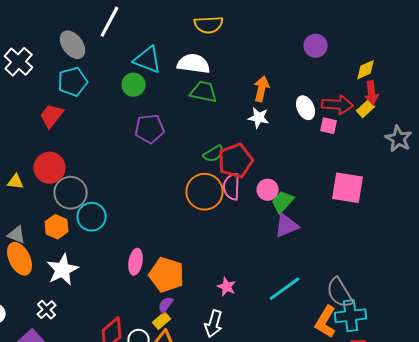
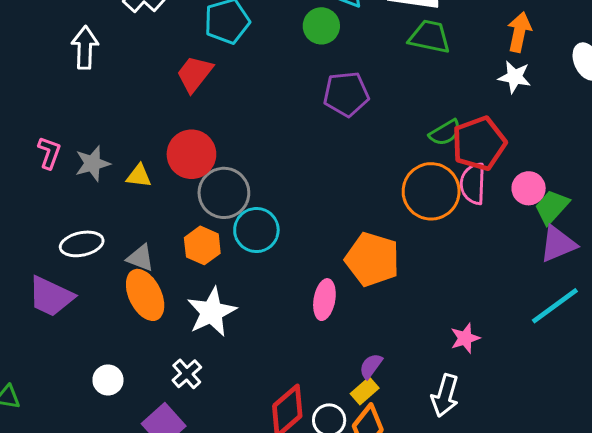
orange pentagon: (167, 275) -> (372, 259), moved
pink star: (227, 287) -> (465, 338), turned 30
cyan line: (285, 289) -> (555, 306), moved

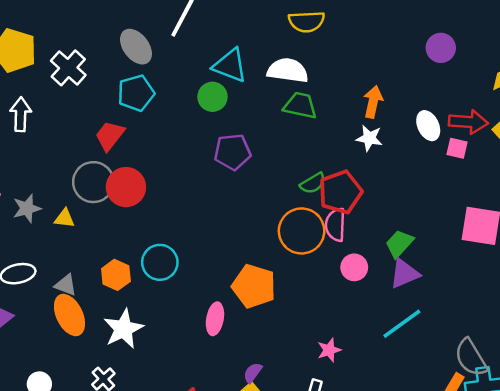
red circle: (191, 154) -> (126, 187), moved
pink circle: (529, 188) -> (354, 267), moved
gray circle: (224, 193) -> (93, 182), moved

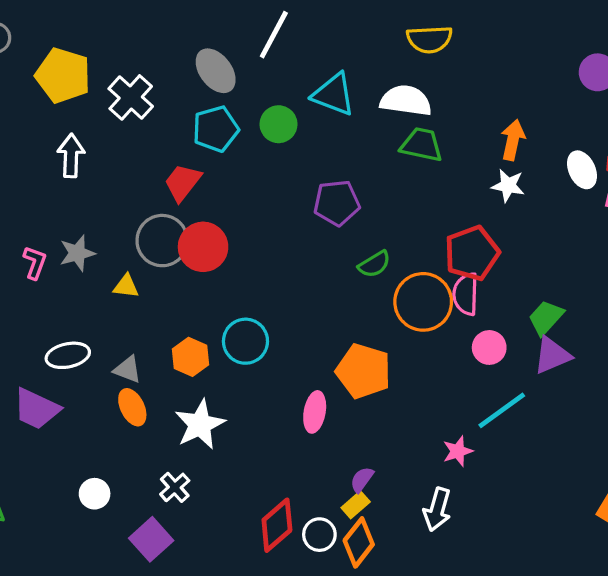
green circle: (212, 97) -> (279, 124), moved
green semicircle: (313, 183) -> (374, 264), moved
gray star: (27, 208) -> (77, 253), moved
orange ellipse: (69, 315) -> (132, 407), size x0.7
cyan line: (402, 324) -> (502, 410), moved

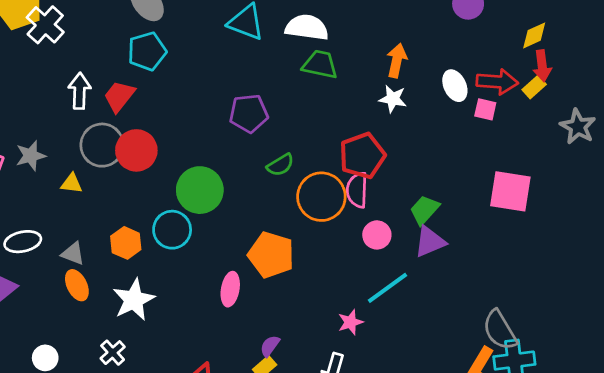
white cross: (131, 97) -> (45, 25), moved
green circle: (279, 124) -> (200, 190), moved, size x1.5
white arrow: (71, 156) -> (80, 91), moved

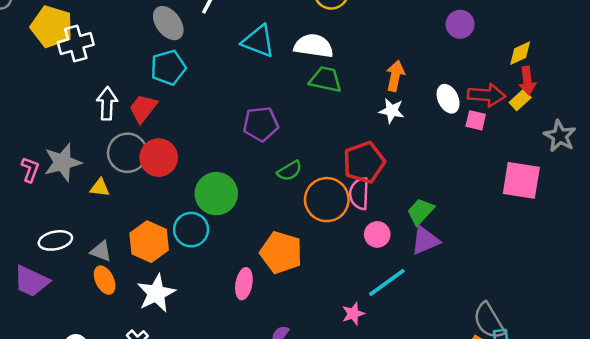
white cross: (45, 25) -> (76, 43), turned 32
gray star: (31, 156) -> (63, 162), size x1.4
pink square: (510, 191) -> (521, 180), moved
orange hexagon: (126, 243) -> (149, 242), size x1.4

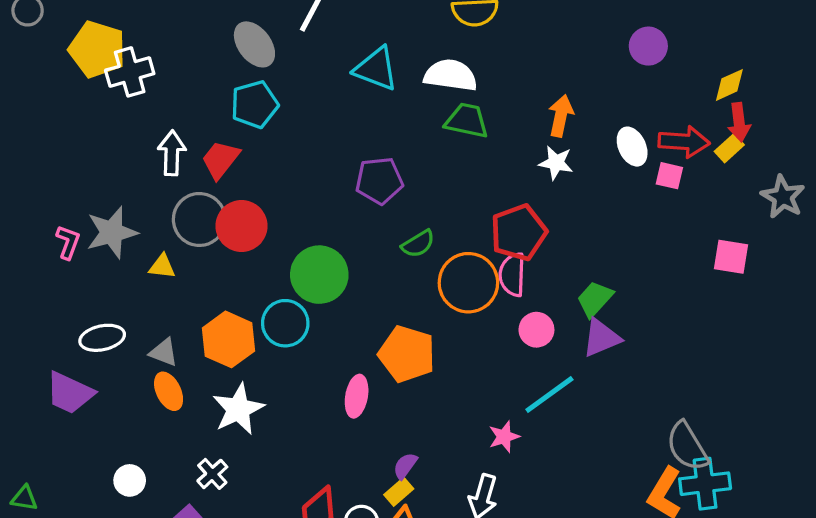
pink square: (521, 180) -> (731, 257), size x0.7

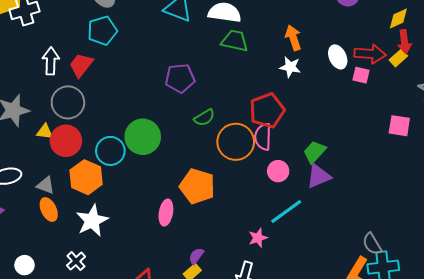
orange arrow: (561, 116) -> (293, 38), turned -30
red circle: (241, 226) -> (66, 141), moved
cyan circle: (285, 323) -> (110, 151), moved
gray semicircle: (687, 446) -> (372, 244), size x0.7

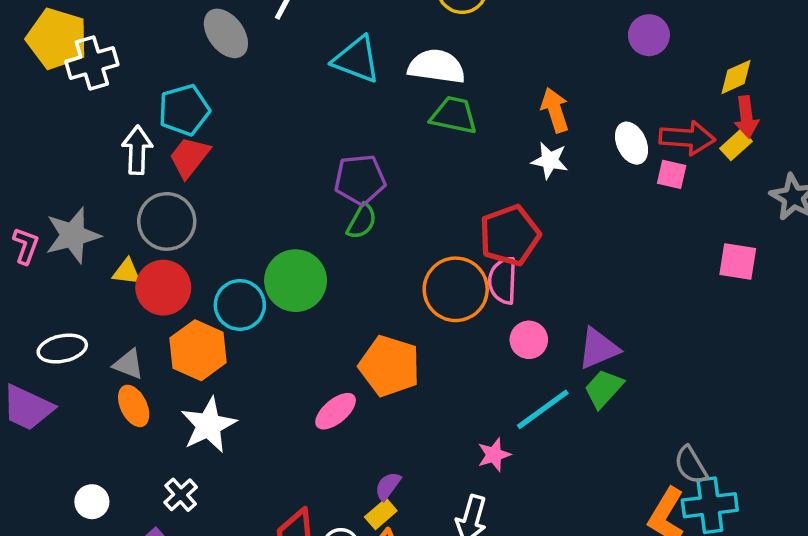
cyan pentagon: (102, 31) -> (184, 110), moved
green semicircle: (204, 118) -> (362, 221), moved, turned -30
green trapezoid: (314, 152) -> (604, 389), moved
pink ellipse: (166, 213) -> (336, 411), turned 40

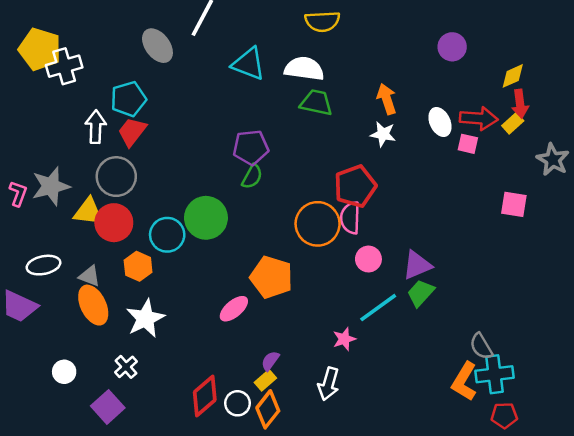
yellow triangle: (127, 272) -> (88, 212), size x1.5
orange hexagon: (198, 350) -> (138, 266), size x0.7
orange ellipse: (134, 406) -> (93, 305), size x1.4

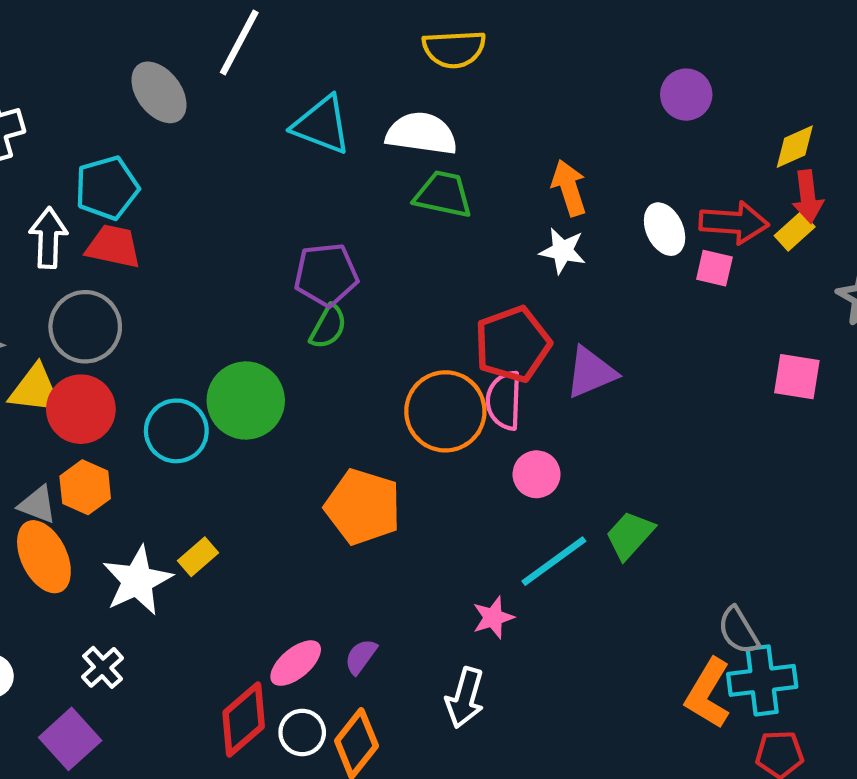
red trapezoid: (132, 132) -> (113, 246), turned 64
purple triangle: (417, 265) -> (591, 372), moved
orange hexagon: (138, 266) -> (85, 487), moved
pink ellipse: (234, 309) -> (296, 663), moved
yellow rectangle: (265, 380) -> (198, 557), moved

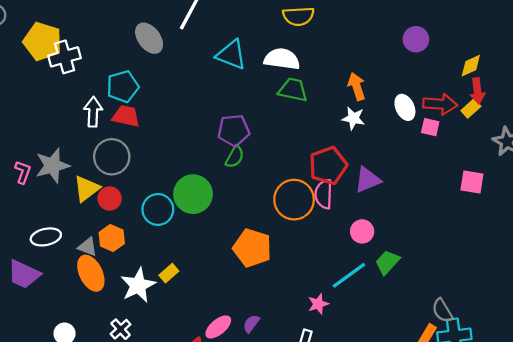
yellow triangle: (35, 390) -> (86, 189), turned -44
red circle: (81, 409) -> (110, 198), size x0.7
pink circle: (537, 474) -> (362, 231), moved

